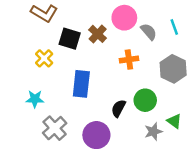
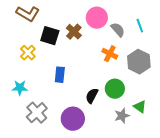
orange cross: (129, 60) -> (110, 54), moved, turned 35
blue rectangle: (81, 84) -> (60, 75), size x0.7

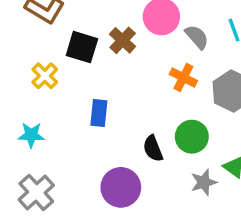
black semicircle: (92, 96) -> (153, 148), turned -49
gray cross: (37, 113) -> (36, 192), moved

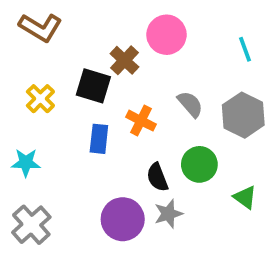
gray semicircle: (197, 37) -> (190, 104), moved
black square: (82, 47) -> (93, 86), moved
orange cross: (183, 77) -> (141, 121), moved
gray star: (204, 182) -> (168, 214), moved

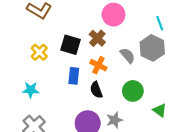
brown cross: (124, 60) -> (97, 38), moved
gray hexagon: (243, 115) -> (152, 48), moved
black semicircle: (157, 177) -> (96, 90), moved

